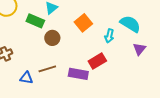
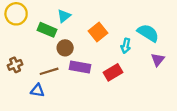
brown line: (47, 69) -> (49, 71), moved
purple rectangle: (78, 74) -> (80, 67), moved

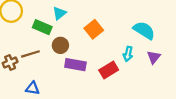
cyan arrow: (126, 46) -> (128, 54), moved
brown line: (49, 71) -> (30, 54), moved

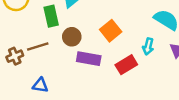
green rectangle: (42, 27) -> (51, 16), turned 54
orange square: (94, 29) -> (111, 31), moved

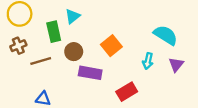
brown cross: (15, 56) -> (18, 46), moved
red rectangle: (126, 65) -> (127, 92), moved

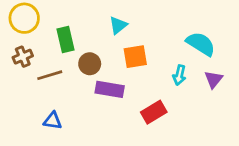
cyan triangle: (73, 16) -> (118, 25), moved
orange square: (111, 46) -> (135, 57), turned 30

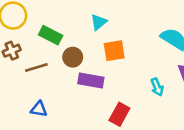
green rectangle: (65, 40) -> (51, 35), turned -50
cyan arrow: (179, 75) -> (157, 87), moved, turned -36
red rectangle: (154, 112) -> (119, 114), moved, turned -30

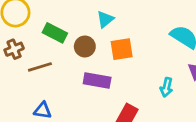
brown circle: (73, 57) -> (85, 46), moved
cyan arrow: (157, 87) -> (166, 87), turned 36

